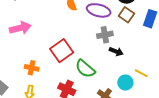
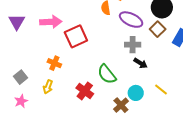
red square: (62, 51) -> (76, 36), moved
cyan circle: (125, 82) -> (136, 93), moved

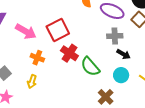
pink arrow: (51, 22) -> (26, 31), moved, turned 35
red cross: (85, 91) -> (69, 53), moved
cyan circle: (136, 93) -> (121, 75), moved

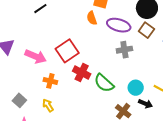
black arrow: (123, 54) -> (145, 104), moved
yellow arrow: (32, 82) -> (48, 105), turned 136

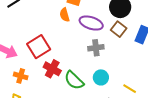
cyan circle: (136, 88) -> (101, 77), moved

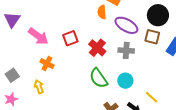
brown square: (119, 29) -> (152, 37), turned -35
red square: (39, 47) -> (70, 38), size x0.7
red cross: (52, 69) -> (97, 48), moved

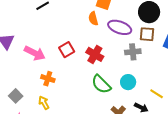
gray cross: (126, 50) -> (133, 52), moved

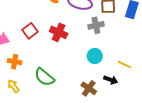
green semicircle: (101, 84) -> (44, 77), moved

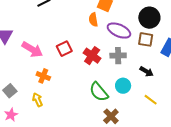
gray cross: (96, 25) -> (118, 56), moved
green semicircle: (44, 77) -> (99, 92), moved
black arrow: (111, 80) -> (147, 72), moved

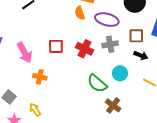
brown square: (146, 39) -> (136, 36), moved
red square: (64, 49) -> (56, 46), turned 35
pink arrow: (32, 50) -> (24, 53), turned 40
yellow arrow: (37, 100) -> (35, 110), moved

